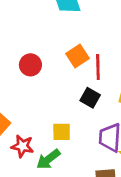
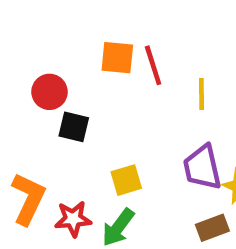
orange square: (78, 56) -> (117, 58), turned -35
black square: (90, 98) -> (74, 127), moved

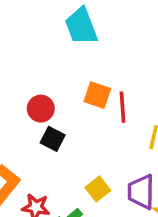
yellow square: (126, 180) -> (98, 189), moved, turned -35

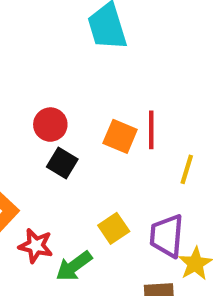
orange square: (97, 95) -> (120, 136), moved

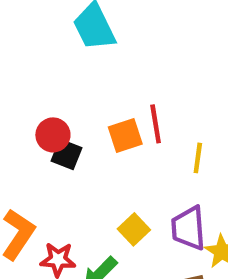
orange square: (120, 136) -> (125, 136), turned -32
black square: (62, 163) -> (67, 154), moved

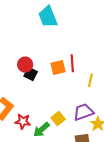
purple trapezoid: (189, 228) -> (83, 112), turned 70
yellow square: (134, 229) -> (58, 119), moved

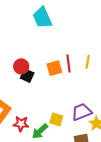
yellow line: (90, 80) -> (88, 62), moved
yellow square: (58, 119) -> (56, 119), turned -32

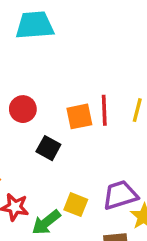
cyan trapezoid: (42, 18) -> (35, 25), moved, turned 105
black square: (27, 76) -> (48, 148), moved

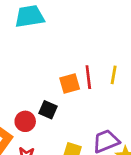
red circle: (23, 109) -> (25, 121), moved

